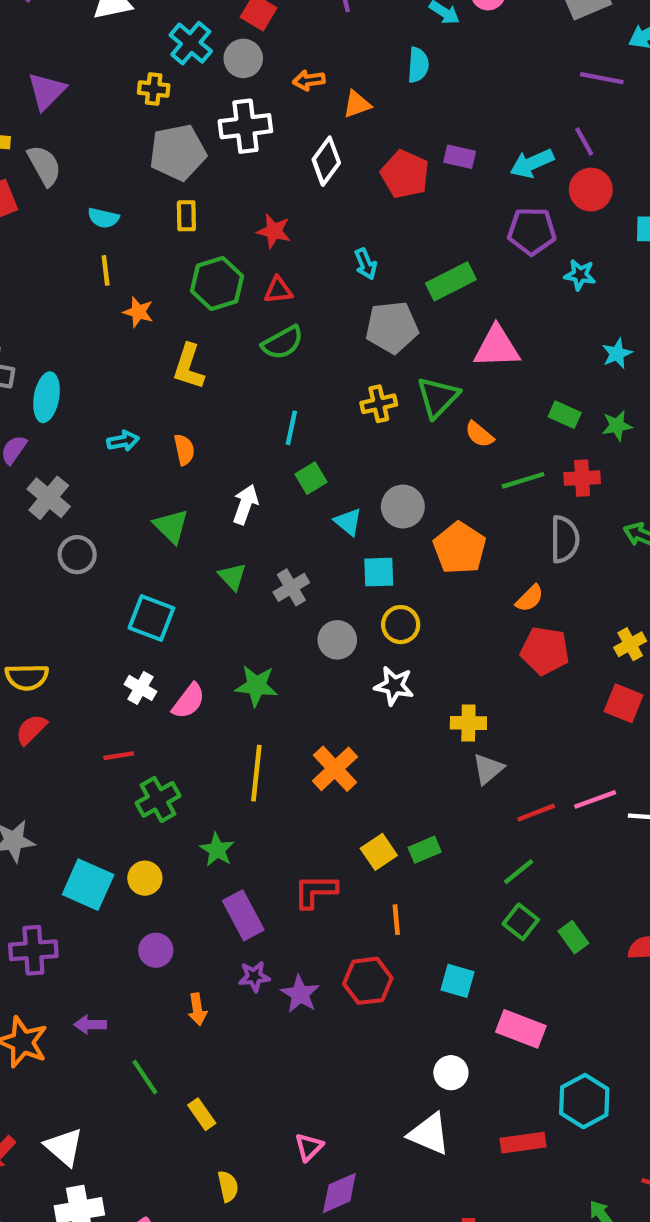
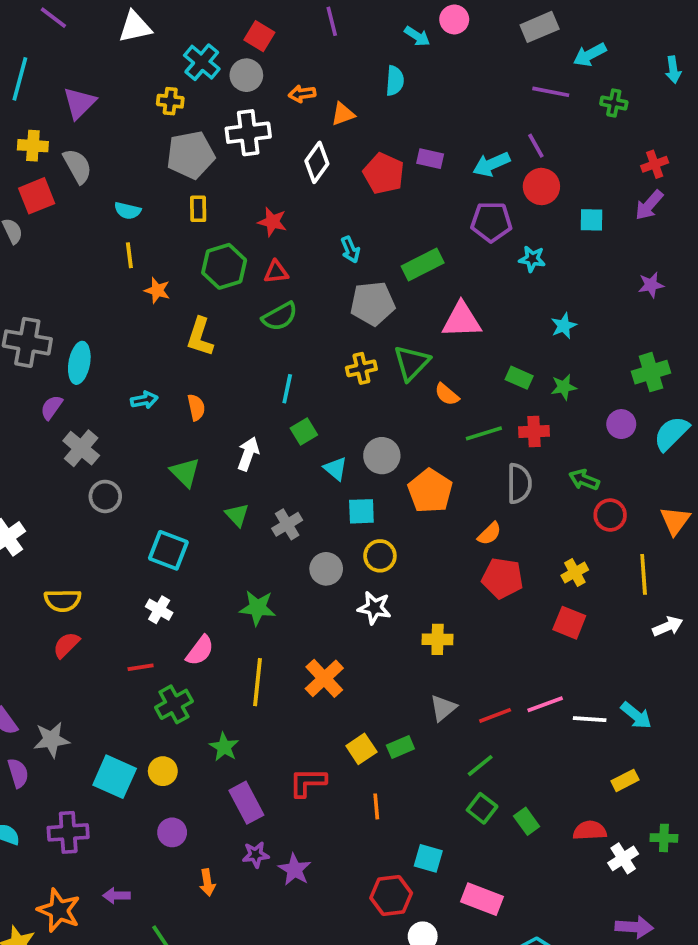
pink semicircle: (189, 701) -> (200, 651), moved
gray triangle: (488, 769) -> (443, 708), moved
red hexagon: (368, 981) -> (391, 896), moved

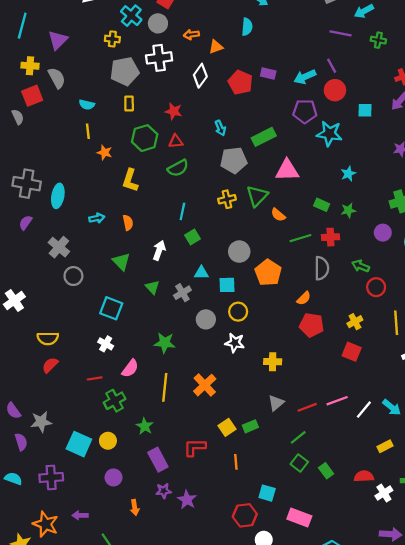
cyan star: (532, 259) -> (329, 134), size x1.6
purple semicircle: (51, 407) -> (26, 223), moved
cyan triangle: (335, 469) -> (201, 273), moved, turned -40
white line: (590, 719) -> (364, 410), turned -54

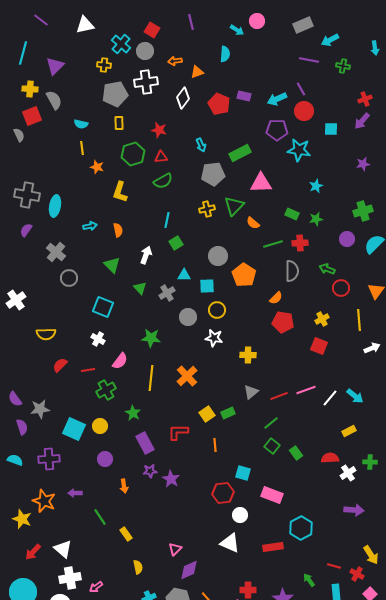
red semicircle: (50, 365) -> (60, 365), moved

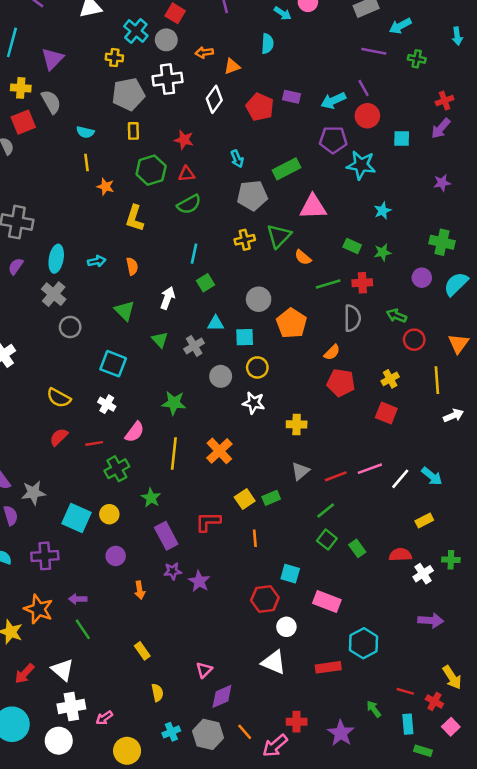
cyan ellipse: (55, 206) -> (56, 259), moved
green cross: (363, 211) -> (442, 242), turned 30
yellow semicircle: (46, 334) -> (59, 398), moved, turned 30
green line: (100, 517) -> (83, 629), moved

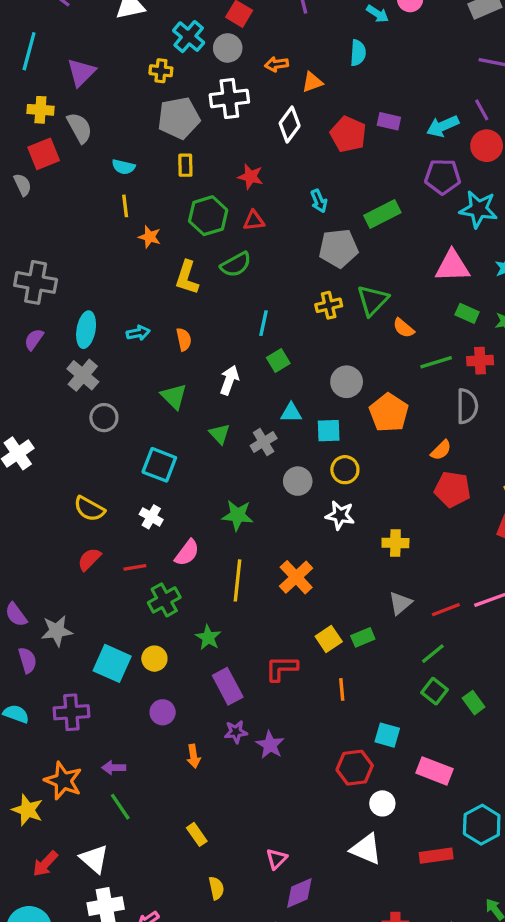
green semicircle: (189, 204) -> (236, 265), moved
pink triangle: (313, 207) -> (452, 266), moved

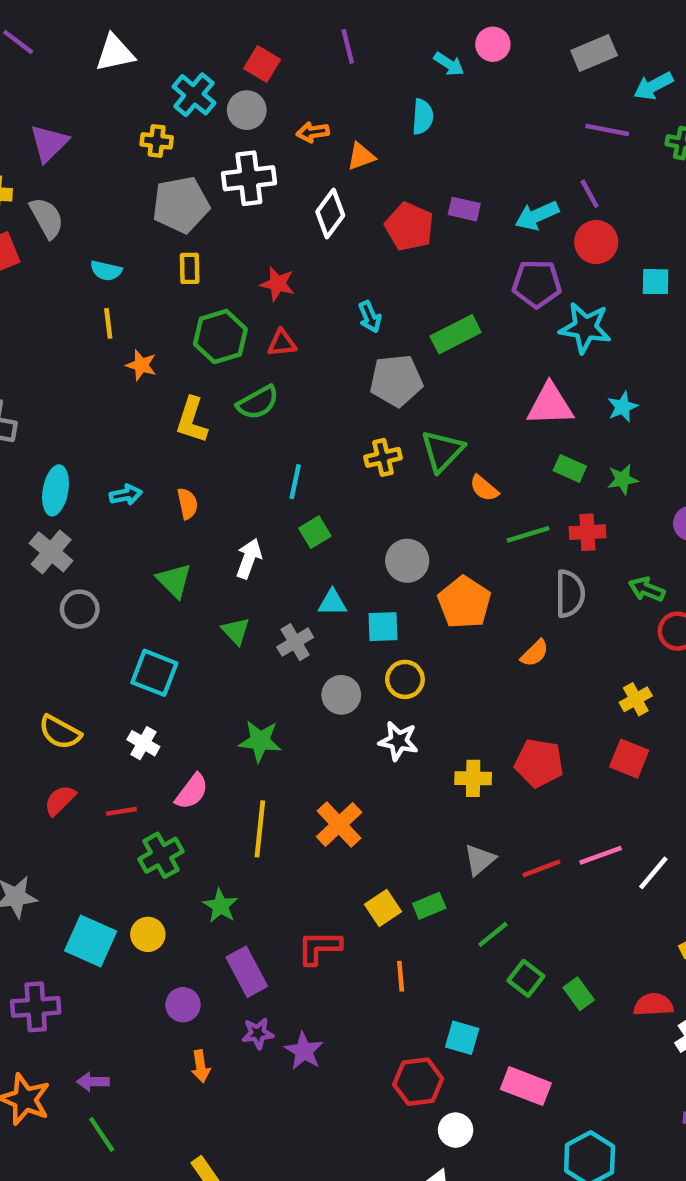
red pentagon: (452, 489) -> (539, 763), moved
green line: (433, 654) -> (493, 934), moved
purple circle: (163, 712) -> (183, 1005), moved

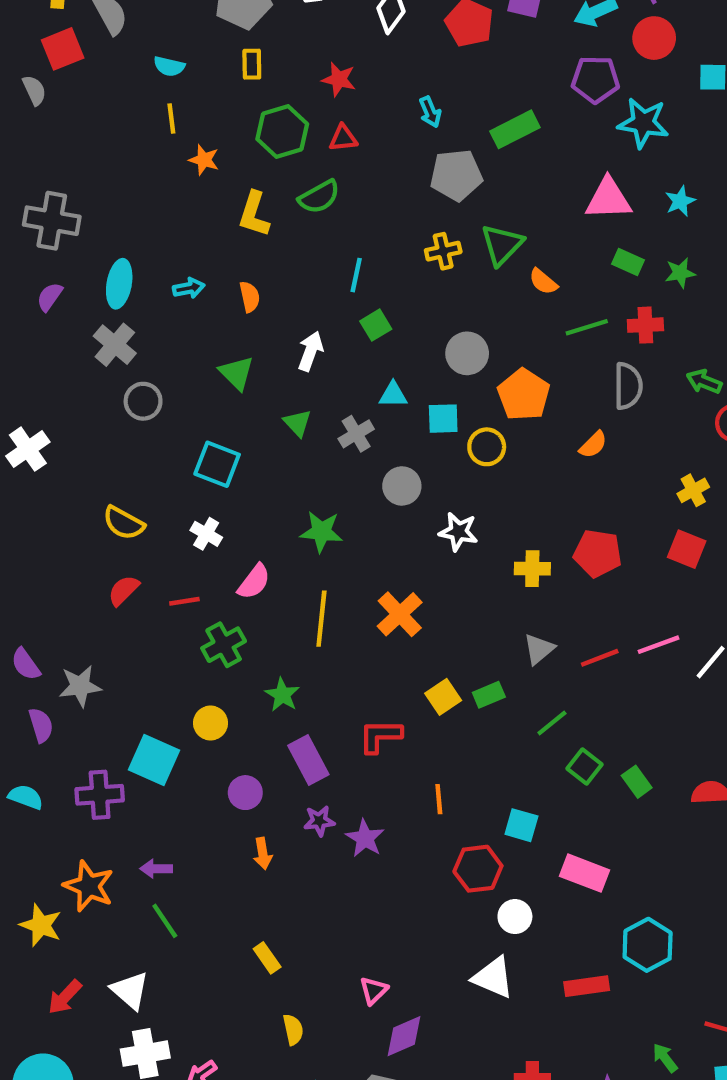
yellow circle: (405, 679) -> (487, 447), moved
cyan square: (91, 941) -> (154, 760), moved
orange line: (401, 976) -> (439, 799), moved

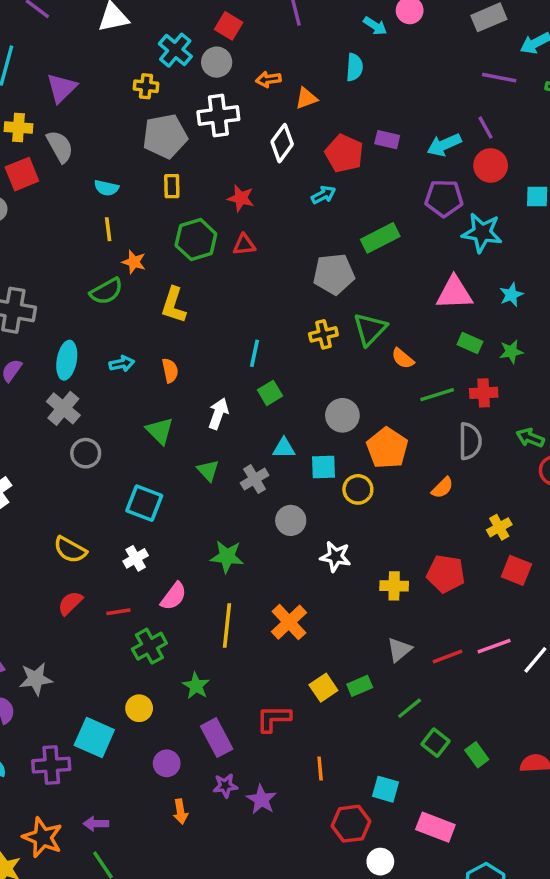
cyan arrow: (430, 112) -> (323, 195), moved, turned -95
green semicircle: (319, 197) -> (106, 291), moved
yellow cross: (693, 490) -> (499, 527), moved
white cross: (206, 534) -> (136, 558), turned 30

